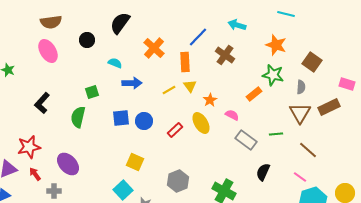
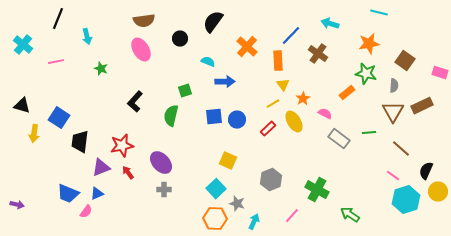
orange star: (276, 45) -> (369, 44), turned -30
pink rectangle: (347, 84) -> (440, 73), moved
yellow line: (169, 90) -> (273, 104), moved
black semicircle: (263, 172) -> (426, 171), moved
gray cross: (54, 191) -> (164, 190), moved

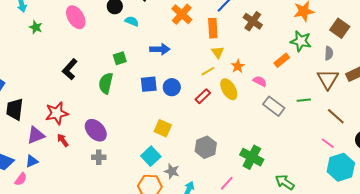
cyan semicircle: (208, 62) -> (132, 21), moved
green star: (101, 69) -> (36, 27), moved

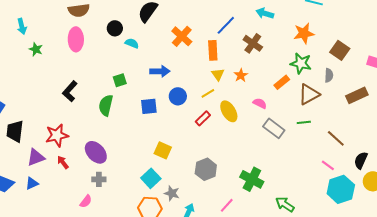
pink ellipse: (76, 17) -> (76, 39), turned 30
orange star: (238, 66) -> (241, 75), moved
brown triangle: (328, 79) -> (309, 94), moved, turned 30
blue circle: (172, 87) -> (178, 96), moved
pink semicircle: (21, 179) -> (86, 201), moved

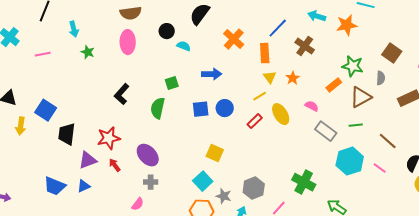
orange star: (304, 33) -> (347, 25), moved
blue circle: (178, 96) -> (225, 108), moved
gray hexagon: (206, 169) -> (254, 188), moved
cyan hexagon: (341, 189) -> (350, 161), moved

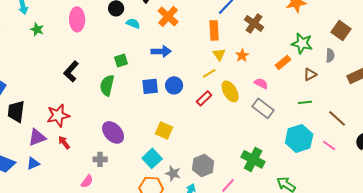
orange cross: (234, 39) -> (168, 16), moved
brown triangle: (361, 97) -> (310, 74), size x0.6
gray rectangle: (326, 131) -> (263, 108), moved
purple ellipse: (148, 155) -> (113, 132), moved

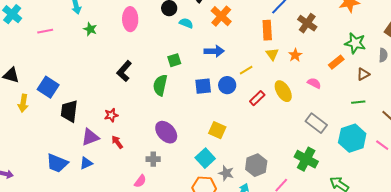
yellow line: (209, 73) -> (246, 70), moved
gray rectangle: (263, 108) -> (316, 123), moved
red star: (58, 115) -> (111, 115), size x0.6

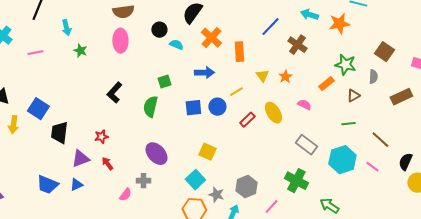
orange rectangle: (267, 30) -> (239, 52), moved
pink semicircle: (140, 181) -> (125, 195), moved

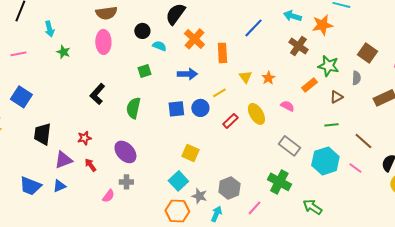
brown cross: (297, 45) -> (298, 46), moved
green square: (164, 82) -> (144, 71), moved
blue square: (38, 109) -> (21, 97), moved
purple ellipse: (156, 154) -> (125, 152), moved

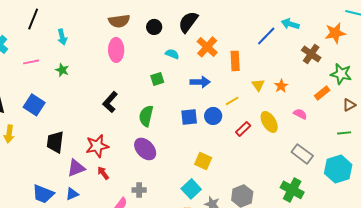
cyan arrow: (292, 16) -> (290, 24), moved
black circle: (142, 31) -> (154, 27), moved
green star: (63, 52) -> (62, 70), moved
red star: (84, 138) -> (97, 146), size x1.6
purple ellipse: (125, 152) -> (145, 149), moved

